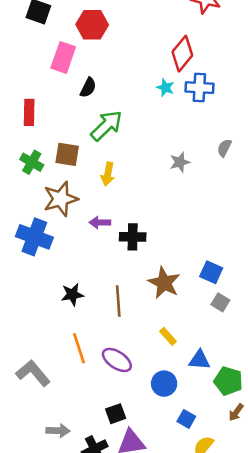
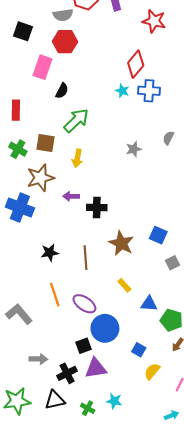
gray square: (220, 302) -> (173, 263), moved, turned 32
blue circle: (164, 384) -> (105, 328), moved, size x1.4

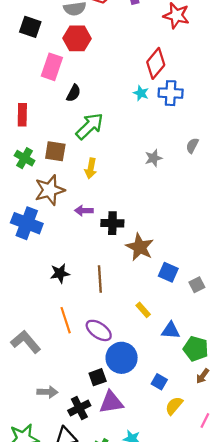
blue square: (158, 235) -> (168, 272), moved
brown star: (121, 243) -> (140, 247), moved

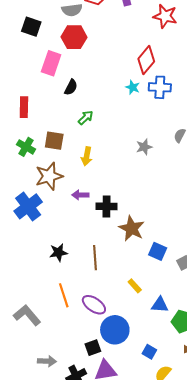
green arrow: (90, 126) -> (86, 118), size x0.6
blue cross: (27, 223) -> (28, 206), turned 32

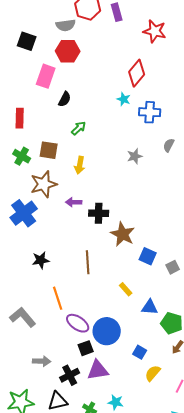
blue cross: (160, 87) -> (150, 112), moved
black star: (58, 252) -> (41, 260), moved
purple ellipse: (94, 305) -> (78, 323), moved

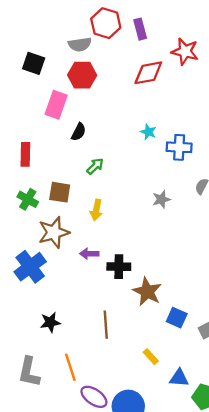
red diamond: (137, 73) -> (148, 73), moved, turned 40
gray L-shape: (23, 317) -> (29, 372), moved, turned -128

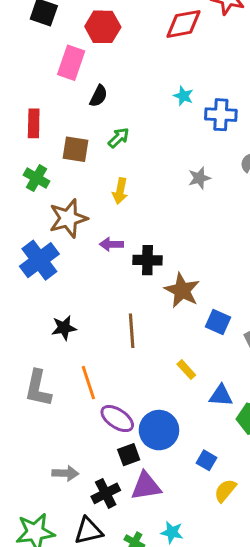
brown square: (60, 192) -> (75, 149), moved

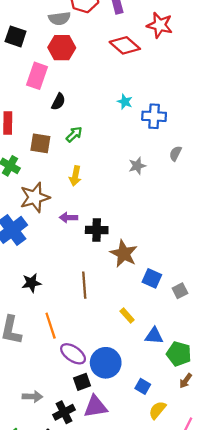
red diamond: (183, 24) -> (125, 45), turned 52

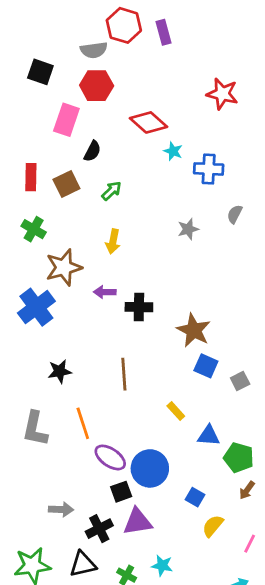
red star: (160, 25) -> (222, 94), moved
red diamond: (125, 45) -> (148, 122), moved
brown square: (40, 143) -> (66, 184), moved, turned -35
brown star: (124, 254) -> (194, 330), moved

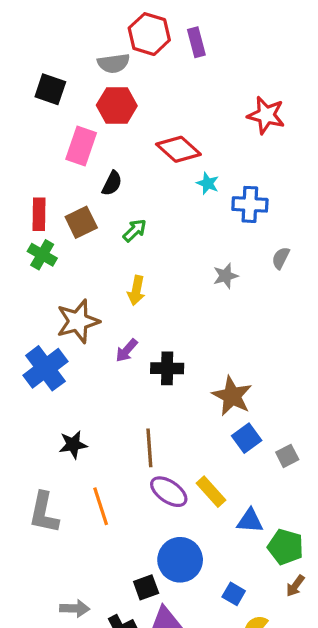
green cross: (34, 229) -> (42, 255), moved
purple arrow: (105, 292) -> (127, 350), turned -50
blue square: (206, 366) -> (247, 438), turned 30
yellow rectangle: (176, 411) -> (211, 492), size x1.4
purple ellipse: (110, 457) -> (169, 492), moved

